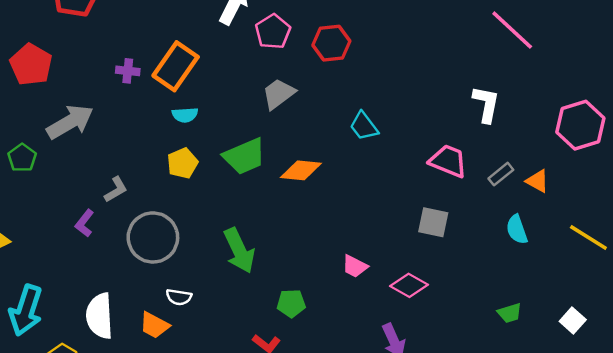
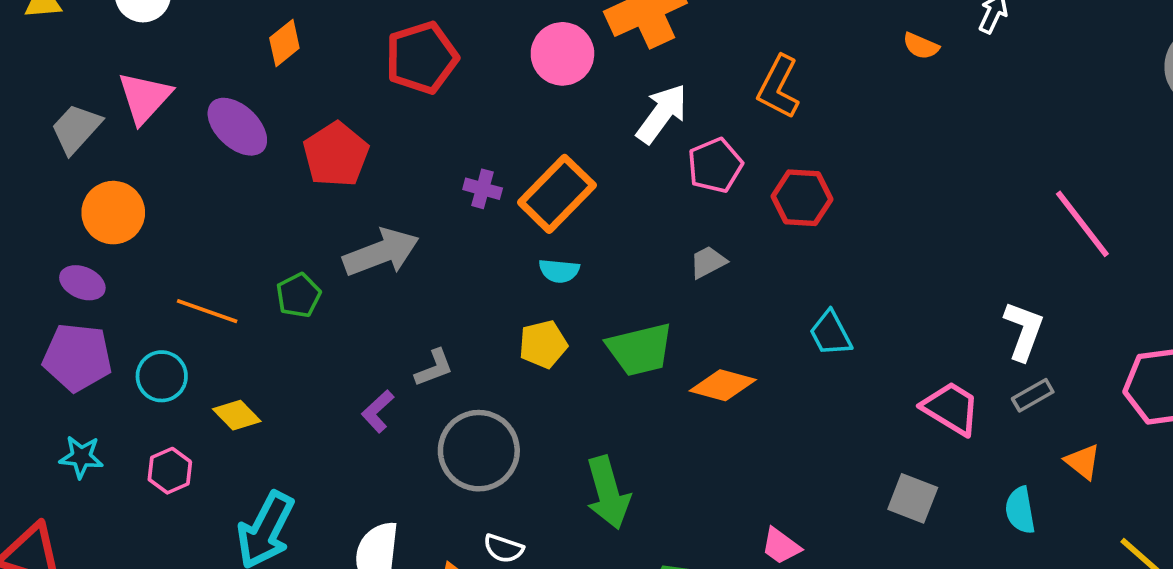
gray trapezoid: (279, 94) -> (708, 262), size x0.7
gray rectangle: (501, 174) -> (1033, 395), moved
cyan semicircle: (517, 229) -> (1020, 510), moved

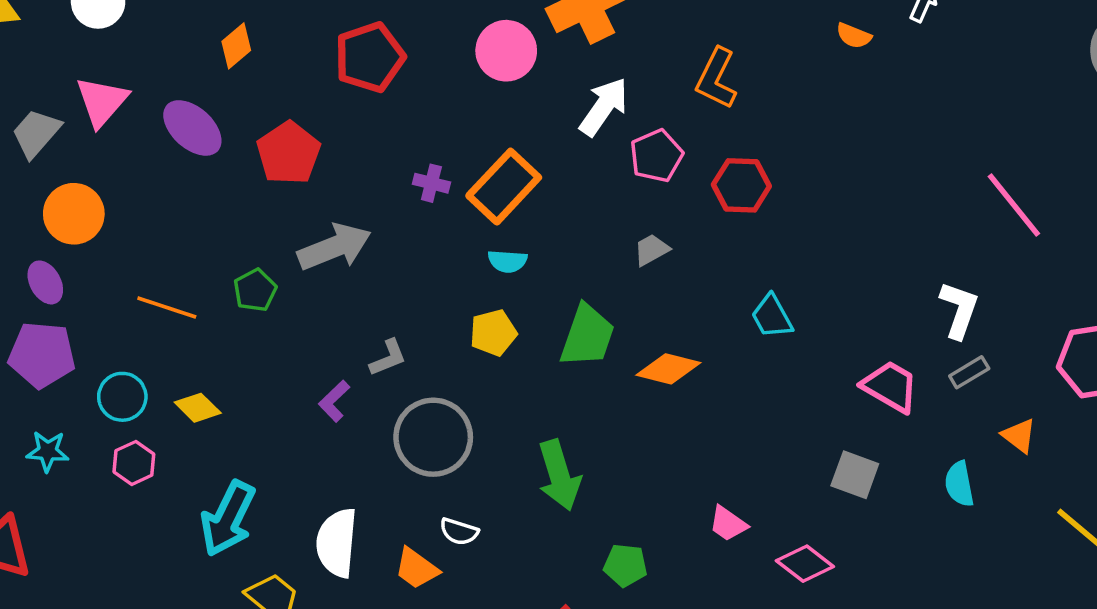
purple ellipse: (82, 283) -> (45, 282), turned 39
green trapezoid: (640, 349) -> (587, 336), turned -56
cyan circle: (162, 376) -> (122, 397), moved

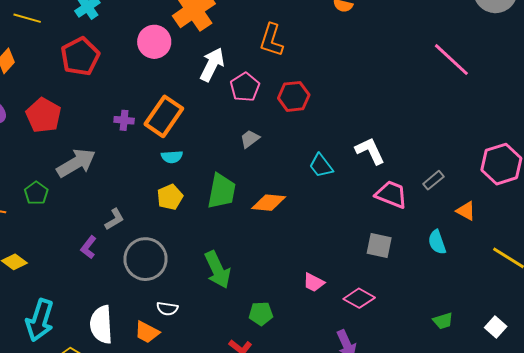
pink line: (1014, 205) -> (451, 60), moved
white L-shape: (959, 310) -> (370, 151), moved, turned -36

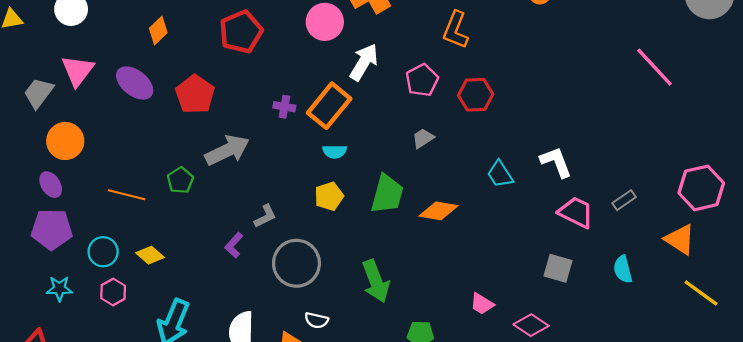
white arrow: (212, 65) -> (364, 62), moved
orange triangle: (466, 211) -> (680, 239), moved, size x1.4

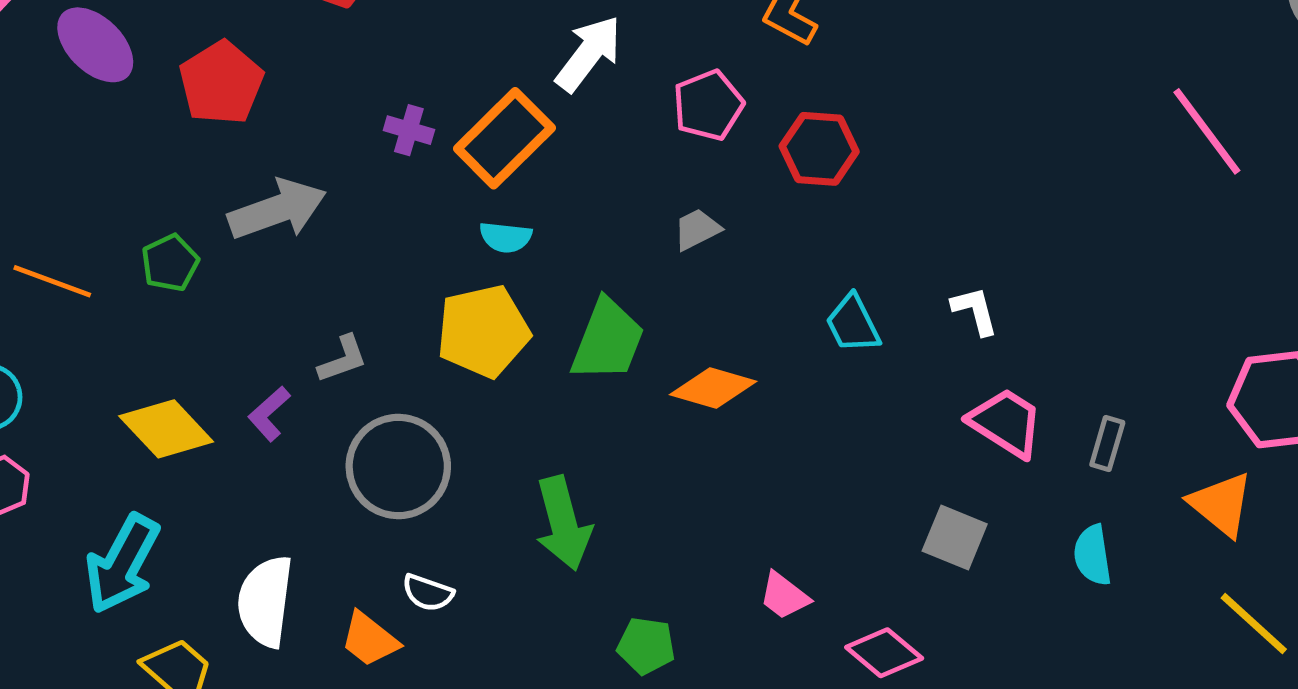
white L-shape: (556, 162) -> (975, 311), size x0.7
yellow pentagon: (329, 196) -> (483, 331), size x1.5
gray rectangle: (624, 200) -> (1107, 443), moved, turned -45
yellow diamond: (150, 255) -> (166, 429), moved, size x1.5

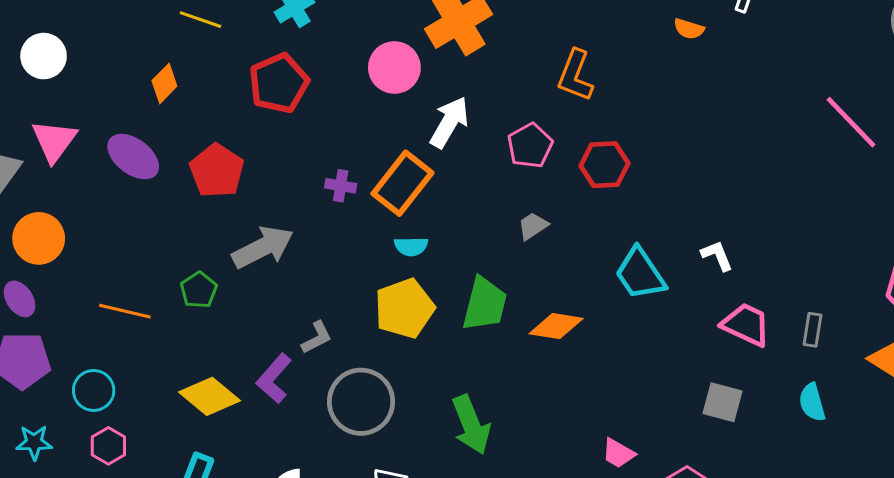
cyan trapezoid: (853, 324) -> (640, 274), size x1.4
purple L-shape: (269, 414) -> (274, 378), size x1.4

